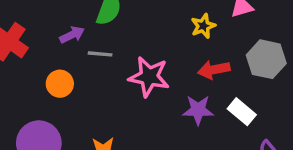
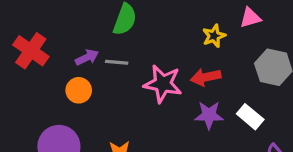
purple arrow: (72, 35) -> (87, 57), moved
red arrow: (214, 70) -> (206, 77), moved

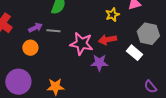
purple star: (209, 115) -> (99, 63), moved
white rectangle: (250, 117) -> (134, 53), moved

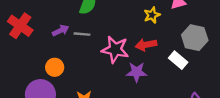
orange circle: (30, 48) -> (55, 67), moved

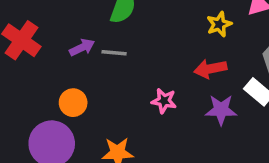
pink star: (115, 49) -> (164, 101), moved, size x0.6
purple star: (137, 72) -> (221, 110), moved

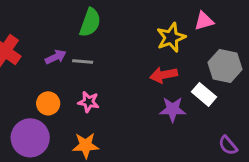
yellow star: (219, 24) -> (171, 37), size x1.4
pink star: (164, 101) -> (89, 102), moved

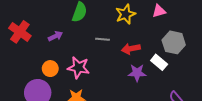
yellow star: (171, 37) -> (126, 14), moved
gray line: (83, 61) -> (103, 39), moved
pink star: (89, 102) -> (78, 68), size x1.5

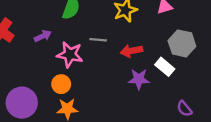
pink star: (78, 68) -> (70, 55), moved
orange circle: (50, 69) -> (61, 84), moved

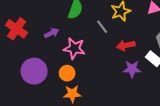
gray line: (98, 40) -> (102, 27), moved, turned 48
purple circle: (22, 103) -> (34, 71), moved

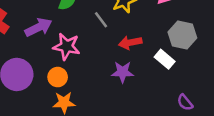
purple arrow: (52, 33) -> (38, 27), size x1.5
purple star: (132, 69) -> (123, 72), moved

